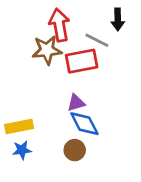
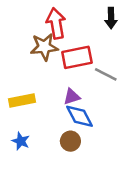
gray line: (97, 40) -> (106, 74), moved
yellow rectangle: (19, 126) -> (22, 101), moved
blue star: (22, 150) -> (21, 141), turned 30

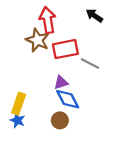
black arrow: (111, 18) -> (94, 16), turned 126
brown star: (44, 47) -> (38, 40), turned 30
yellow rectangle: (22, 101) -> (19, 104), moved, turned -60

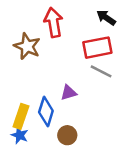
brown star: (38, 40) -> (27, 46), moved
red rectangle: (65, 49) -> (97, 48), moved
blue diamond: (68, 99) -> (46, 111), moved, turned 45

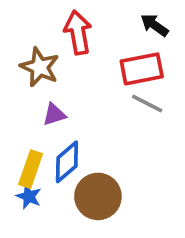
purple triangle: (69, 93) -> (54, 114), moved
blue diamond: (46, 111) -> (67, 162), turned 32
brown circle: (67, 135) -> (98, 196), size x1.6

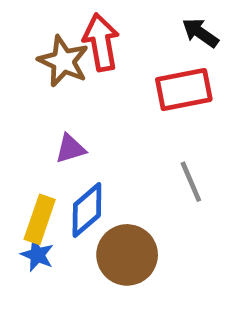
brown star: (40, 67) -> (63, 61), moved
gray line: (147, 104) -> (191, 182), moved, turned 40

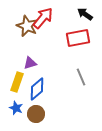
red arrow: (101, 42) -> (43, 18), turned 50
yellow rectangle: (40, 219) -> (17, 82), moved
brown circle: (127, 255) -> (36, 114), moved, size x0.7

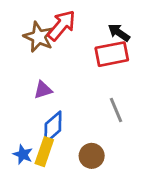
black arrow: (85, 14) -> (119, 33), moved
yellow rectangle: (17, 82) -> (44, 152), moved
brown circle: (36, 114) -> (92, 156), moved

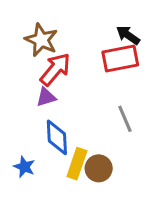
red arrow: (62, 25) -> (55, 69), moved
blue diamond: (53, 127) -> (57, 137), turned -52
yellow rectangle: (44, 152) -> (77, 164), moved

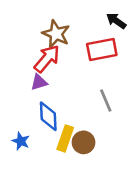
black arrow: (128, 35) -> (116, 21), moved
brown star: (41, 40) -> (56, 34), moved

